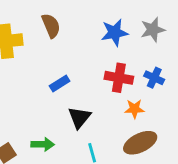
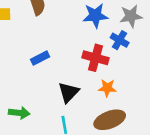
blue cross: (154, 78) -> (120, 40), moved
black triangle: (79, 117) -> (69, 92), moved

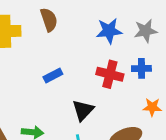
blue cross: (120, 40) -> (141, 68), moved, turned -30
orange star: (107, 88) -> (152, 107), moved

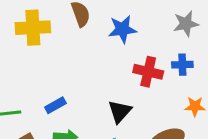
blue star: (109, 31) -> (122, 29), moved
blue rectangle: (53, 75) -> (55, 105), moved

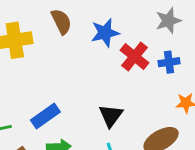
red cross: (148, 72) -> (135, 56), moved, turned 32
blue rectangle: (55, 105) -> (45, 116), size x1.4

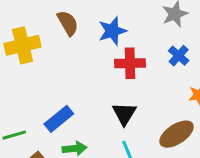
red cross: (135, 56) -> (130, 63), moved, turned -36
blue cross: (169, 62) -> (179, 56), turned -36

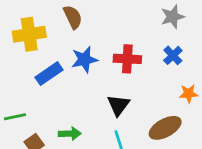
blue star: (112, 31) -> (84, 59), moved
blue rectangle: (59, 119) -> (49, 74), moved

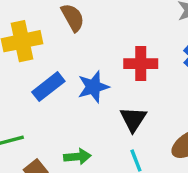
blue star: (84, 59) -> (93, 87), moved

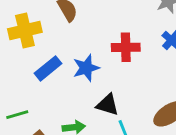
black triangle: (133, 119) -> (108, 105), moved, turned -45

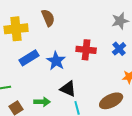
blue star: (86, 68) -> (56, 61), turned -30

